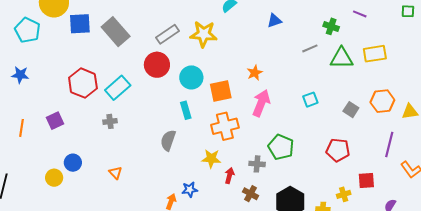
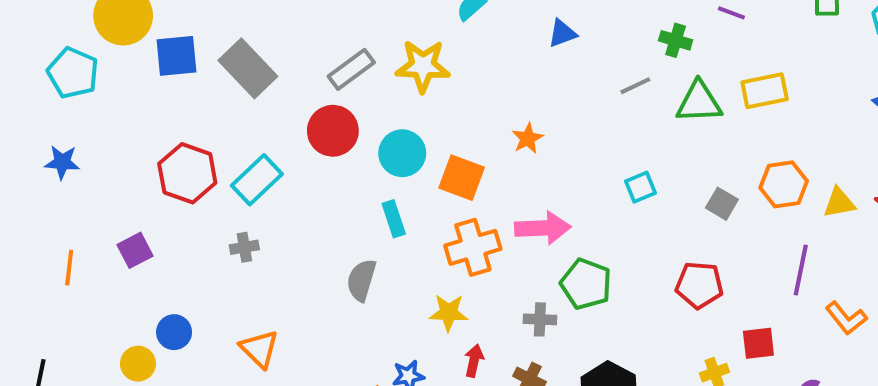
orange square: (221, 91) -> (462, 178), turned 35
pink arrow: (261, 103) -> (543, 228), moved, turned 68
orange triangle: (115, 173) -> (259, 349), size x1.5
red arrow: (229, 176) -> (474, 361), moved

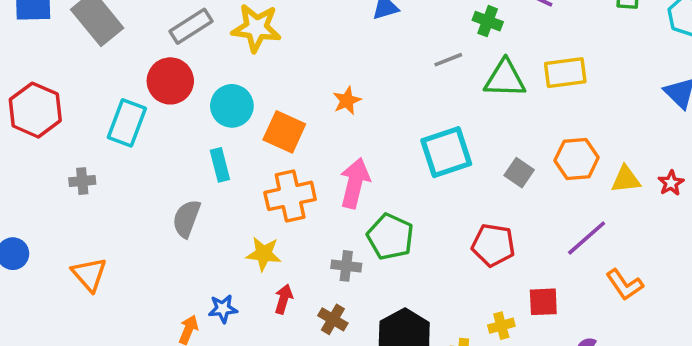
cyan rectangle: (257, 180) -> (127, 123), moved, turned -30
cyan square: (640, 187) -> (446, 152), size x1.8
pink arrow: (543, 228) -> (355, 183), turned -78
purple line: (801, 270) -> (587, 238), turned 33

